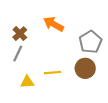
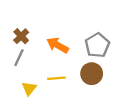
orange arrow: (54, 24) -> (58, 45), moved
yellow triangle: (27, 82) -> (29, 88), turned -48

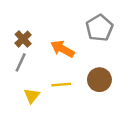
gray pentagon: (97, 45) -> (99, 28), moved

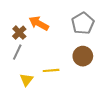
orange arrow: (62, 49) -> (39, 23), moved
brown circle: (99, 80) -> (83, 56), moved

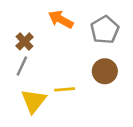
orange arrow: (39, 23) -> (61, 19), moved
yellow triangle: (26, 80) -> (34, 101), size x1.5

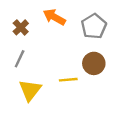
brown cross: (25, 41) -> (21, 27), moved
yellow line: (65, 89) -> (68, 80), moved

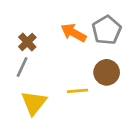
orange arrow: (54, 17) -> (74, 33), moved
brown cross: (21, 27) -> (27, 42), moved

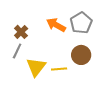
yellow triangle: (34, 103) -> (36, 67), moved

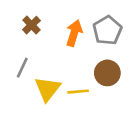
orange arrow: (56, 25) -> (74, 33), turned 78
brown cross: (21, 32) -> (32, 25), moved

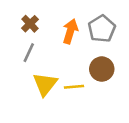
gray line: (22, 68) -> (29, 53), moved

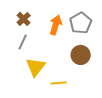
yellow line: (74, 87) -> (59, 83), moved

